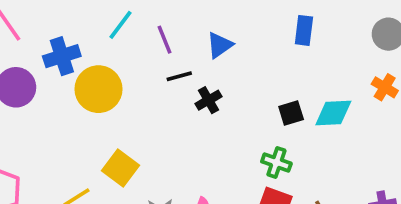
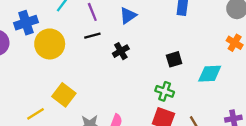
black line: (179, 76) -> (92, 36), moved
cyan diamond: (333, 113) -> (210, 74), moved

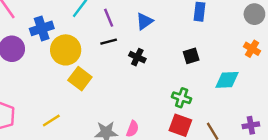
black cross: (121, 51) -> (137, 57), turned -35
black square: (174, 59) -> (191, 56), moved
yellow square: (64, 95) -> (80, 79), moved

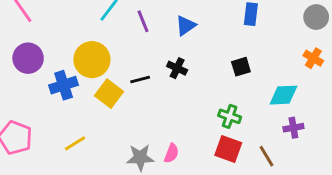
blue cross: (42, 28) -> (64, 85), moved
black line: (109, 42) -> (140, 79), moved
purple cross: (251, 125) -> (293, 128), moved

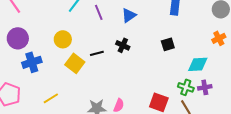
orange cross: (313, 58) -> (219, 38), turned 32
yellow circle: (92, 60) -> (63, 39), size x0.7
blue cross: (64, 85) -> (32, 62), moved
green cross: (230, 116) -> (186, 87), moved

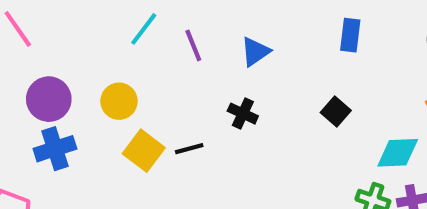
purple circle: (18, 38) -> (49, 99), moved
black square: (168, 44) -> (336, 111), turned -32
black line: (97, 53) -> (189, 149), moved

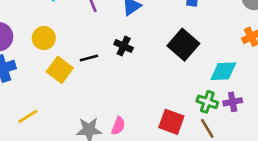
black square: (336, 111) -> (183, 45), size x1.6
black line: (189, 149) -> (89, 58), moved

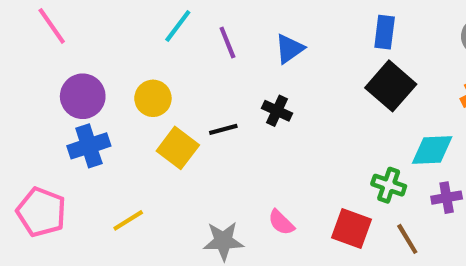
black square: (183, 45) -> (391, 86), moved
green cross: (207, 102) -> (389, 185), moved
pink semicircle: (118, 126) -> (281, 222), moved, turned 114

